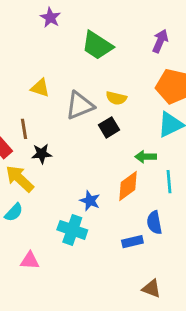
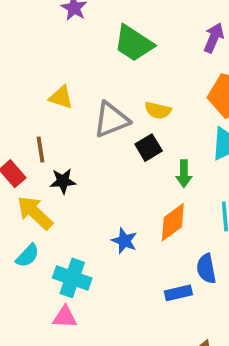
green arrow: (146, 157) -> (184, 174), moved, turned -90
cyan cross: (72, 230) -> (72, 278), moved
pink triangle: (30, 261) -> (65, 317), moved

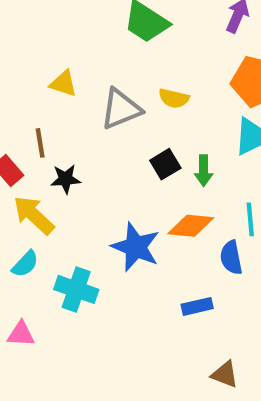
black square: (149, 148) -> (165, 164), moved
orange diamond: (173, 222) -> (191, 226), turned 42
blue star: (124, 241) -> (136, 247), size x1.6
blue semicircle: (206, 269) -> (231, 258), moved
pink triangle: (65, 317) -> (21, 334), moved

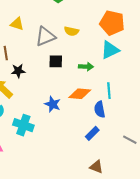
black square: (165, 164) -> (56, 61), moved, turned 32
green arrow: (204, 171) -> (86, 67), turned -88
blue star: (136, 247) -> (53, 104), size x0.7
blue rectangle: (197, 306) -> (92, 133), moved, turned -32

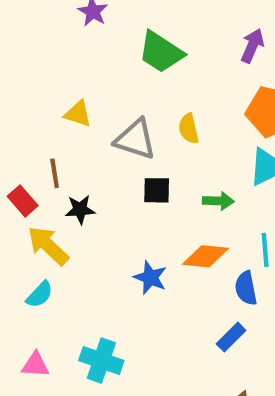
yellow semicircle: (71, 31) -> (189, 129), turned 64
gray triangle: (45, 36) -> (135, 139), turned 40
cyan cross: (23, 125) -> (101, 360), moved

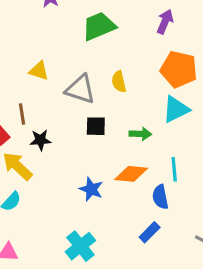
green trapezoid: (161, 52) -> (99, 26), turned 124
cyan cross: (101, 360) -> (80, 246), moved, turned 32

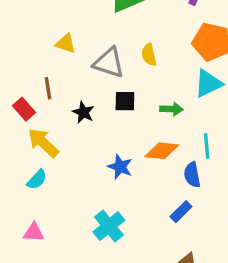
black star: (40, 140) -> (83, 112), moved, turned 30

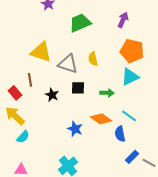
yellow triangle: (66, 43) -> (41, 52), size x1.6
yellow arrow: (43, 143) -> (15, 116), moved
cyan line: (207, 146) -> (129, 116), turned -49
orange diamond: (162, 151) -> (101, 119), turned 30
blue rectangle: (181, 212) -> (132, 157), moved

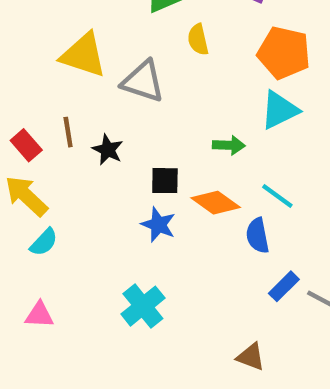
yellow semicircle: (93, 59) -> (198, 40), moved
brown line: (30, 80) -> (68, 132), moved
black square: (78, 88) -> (165, 181), moved

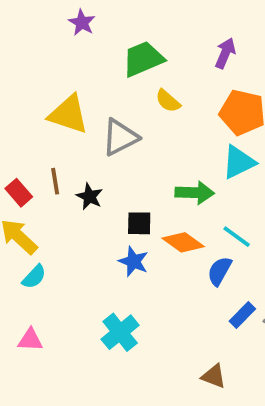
yellow semicircle: (198, 40) -> (168, 101), turned -36
gray triangle: (143, 81) -> (120, 137), turned -45
green arrow: (229, 145) -> (195, 193), size x1.4
blue semicircle: (257, 236) -> (219, 271), turned 40

